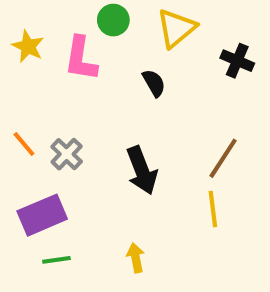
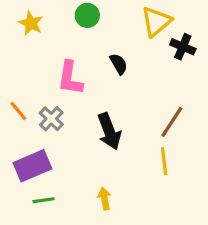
yellow triangle: (176, 28) -> (156, 22), moved
yellow star: (28, 46) -> (31, 23), moved
pink L-shape: (81, 59) -> (70, 78), moved

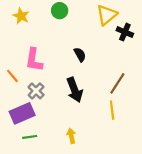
black semicircle: (119, 64) -> (80, 55), moved
pink L-shape: (70, 78) -> (34, 60), moved
gray cross: (51, 119) -> (36, 91), moved

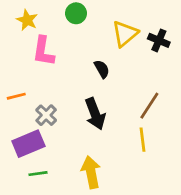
yellow triangle: (107, 15) -> (125, 34), moved
pink L-shape: (34, 60) -> (43, 51), moved
orange line: (12, 76) -> (16, 96), turned -64
yellow arrow: (71, 136) -> (91, 172), size x1.6

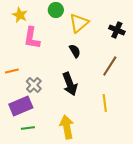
yellow triangle: (125, 34) -> (79, 23), moved
brown line: (149, 106) -> (110, 66), moved

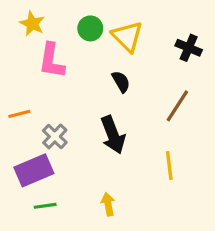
green circle: (56, 10) -> (90, 28), moved
yellow triangle: (79, 23) -> (127, 36), turned -35
yellow arrow: (67, 127) -> (108, 204), size x0.6

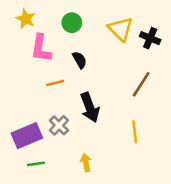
yellow triangle: (127, 36) -> (121, 29), moved
black semicircle: (121, 82) -> (80, 60), moved
orange line: (19, 114) -> (55, 83), moved
gray cross: (55, 136) -> (59, 125), moved

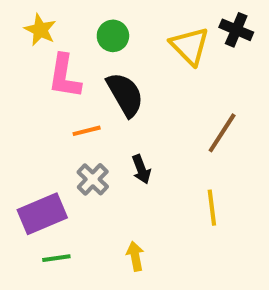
black cross: (150, 38) -> (236, 30), moved
black semicircle: (80, 60) -> (125, 94), size x1.6
black arrow: (90, 107) -> (141, 169), size x0.6
gray cross: (59, 125) -> (93, 179), moved

